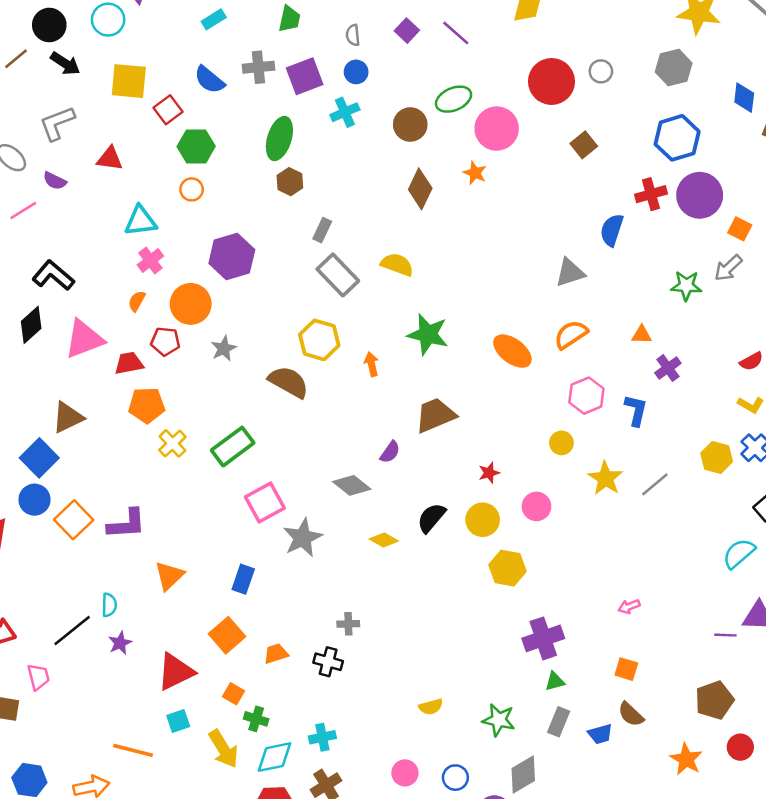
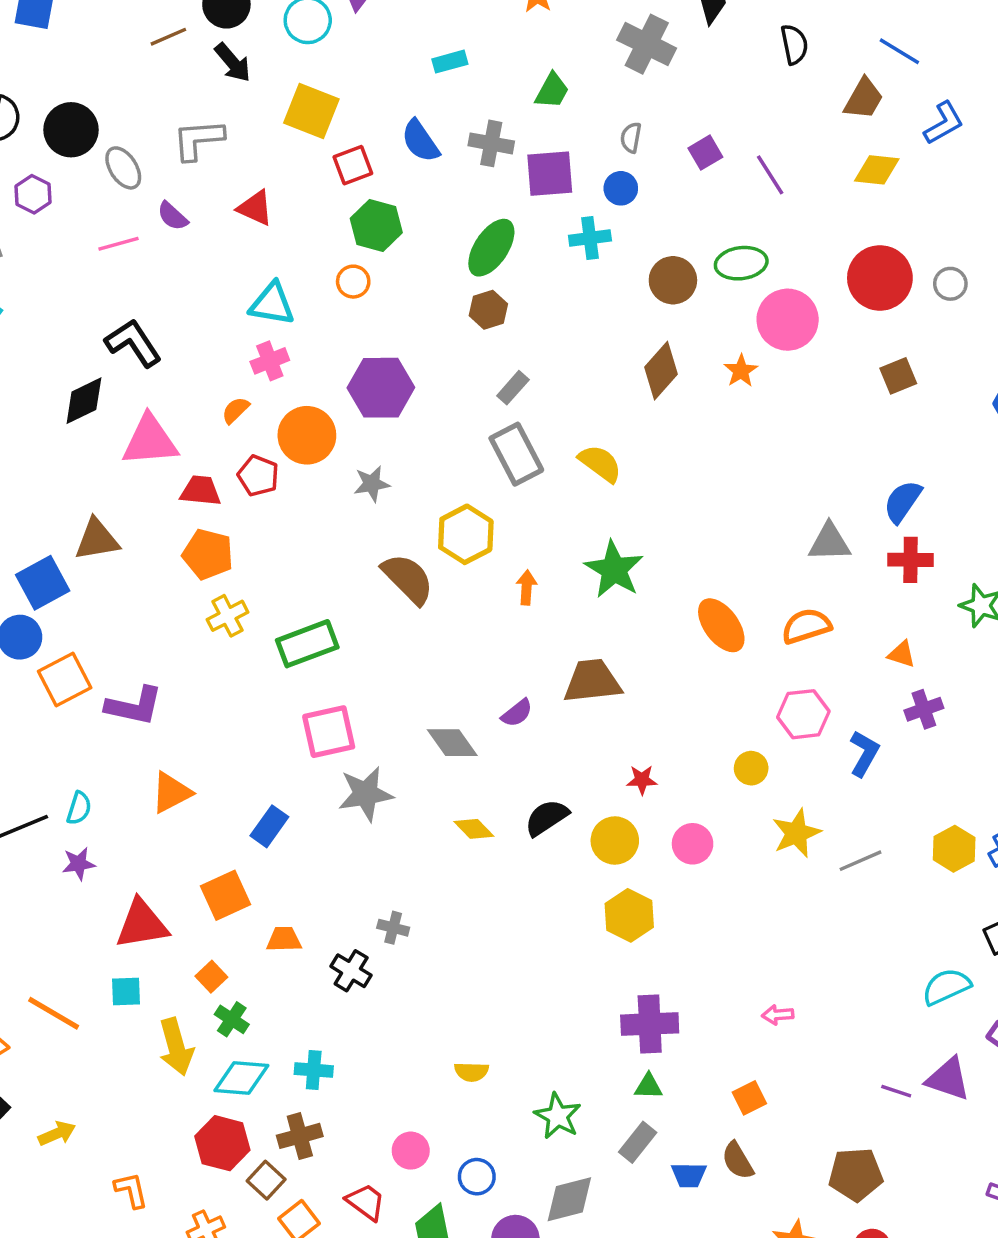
red cross: (651, 194) -> (911, 560), moved
gray star: (224, 349) -> (372, 484), moved
orange square: (626, 669) -> (749, 1098), turned 30

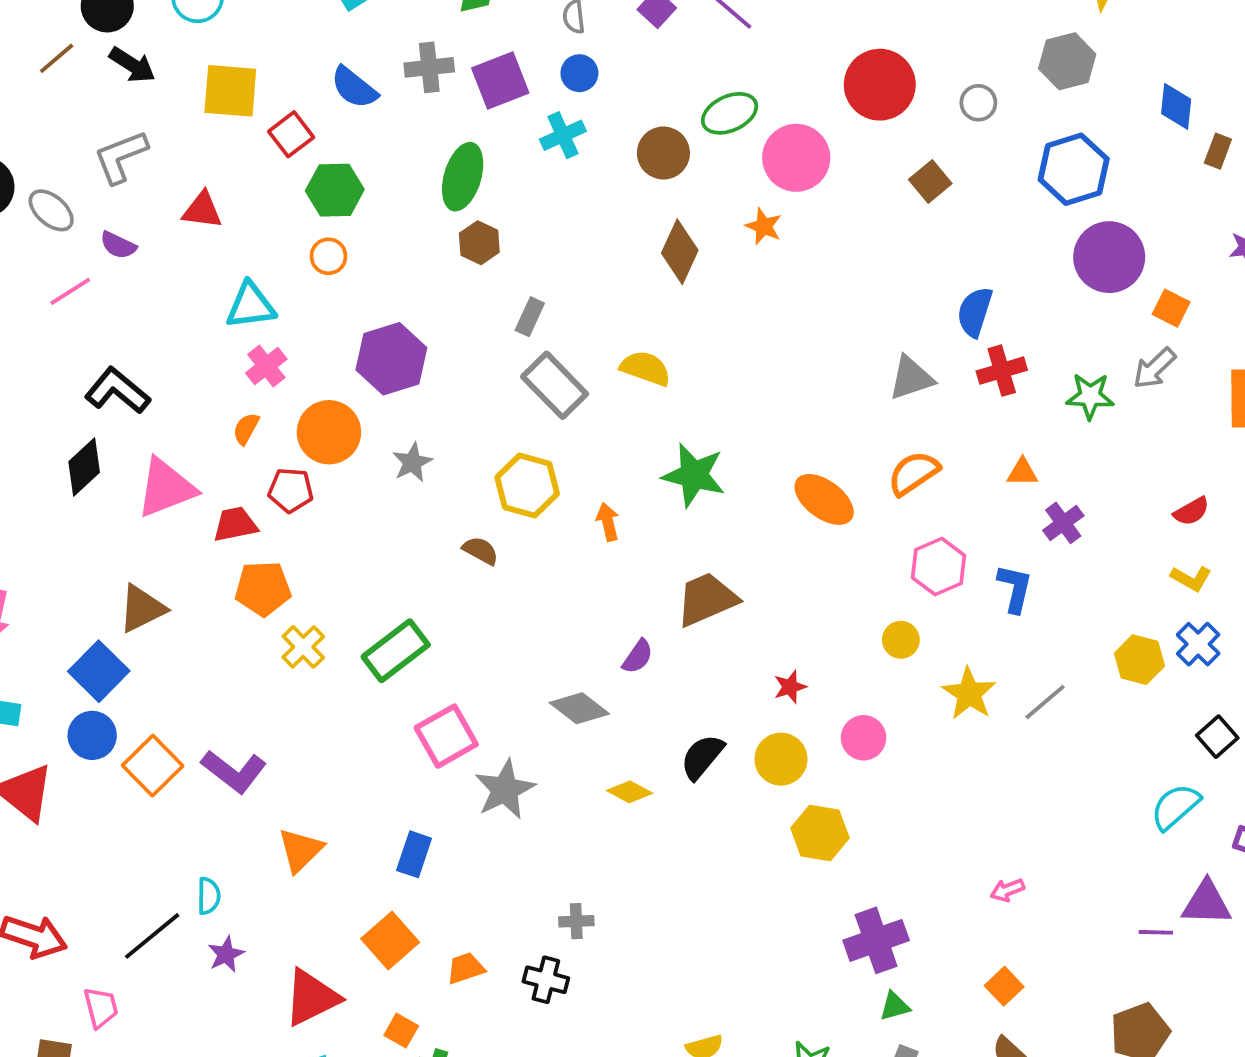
gray circle: (950, 284) -> (978, 103), moved
brown semicircle: (408, 579) -> (481, 551), size x0.6
purple L-shape: (134, 706) -> (234, 771), turned 42

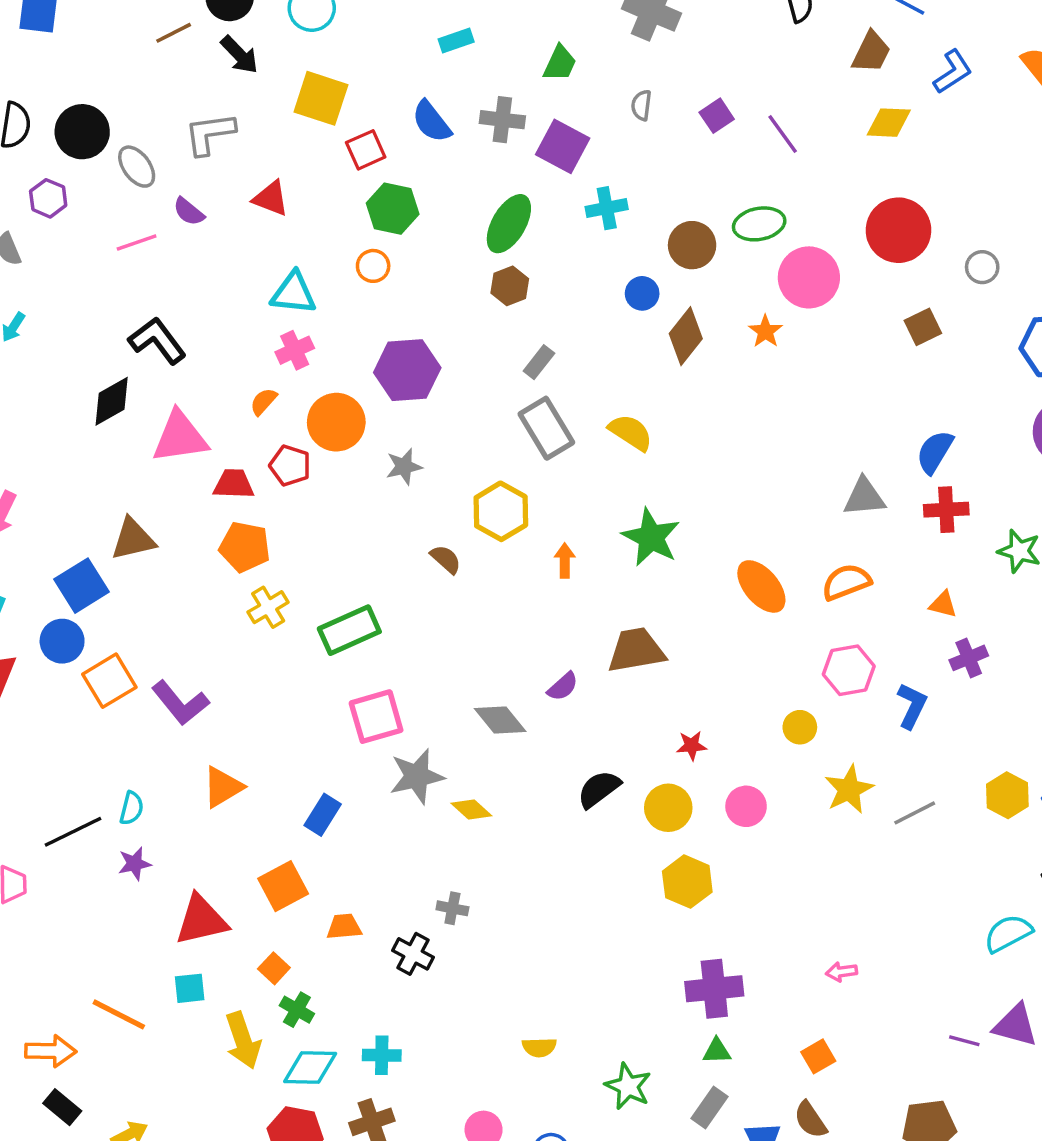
blue circle: (579, 73) -> (642, 293), moved
purple square: (500, 81) -> (563, 146), turned 36
yellow diamond: (630, 792) -> (471, 810), moved

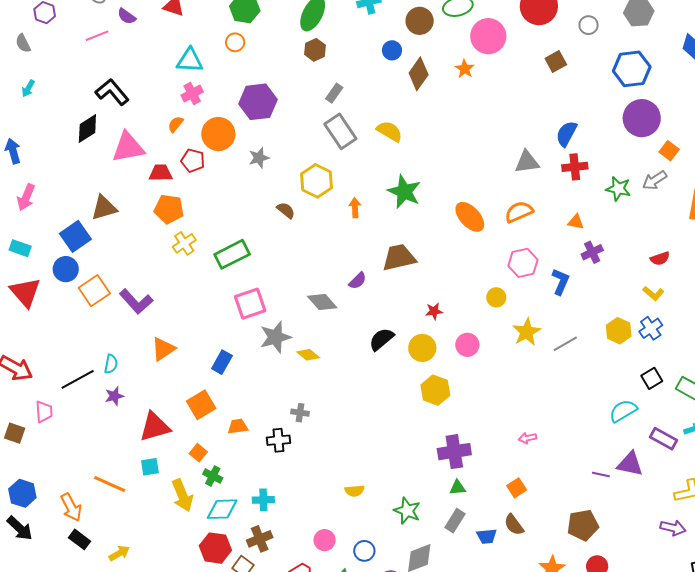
black cross: (413, 954) -> (278, 440), turned -30
orange arrow: (51, 1051) -> (71, 507), turned 64

